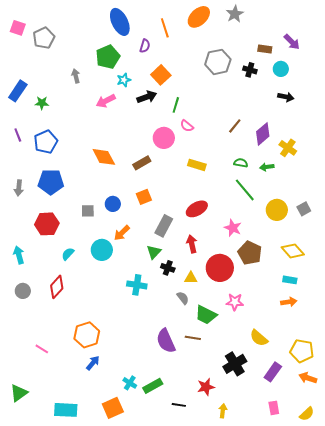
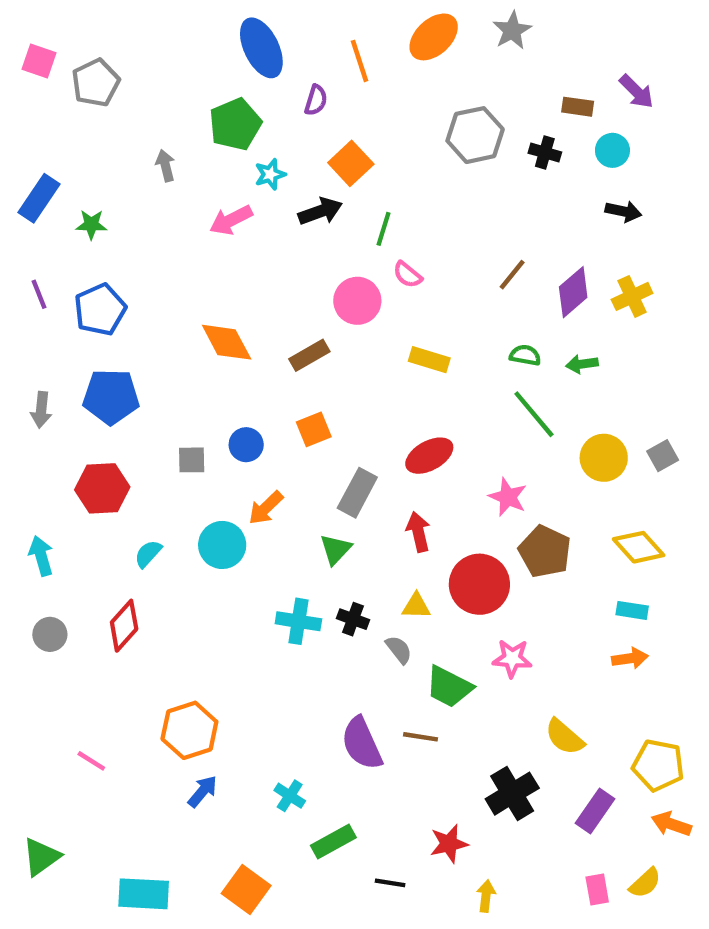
yellow cross: (288, 148) -> (632, 296), moved, turned 30
black cross: (168, 268) -> (353, 619), moved
cyan cross: (130, 383) -> (290, 796), moved
orange square: (113, 408) -> (246, 889), turned -30
yellow semicircle: (307, 414) -> (645, 883), moved

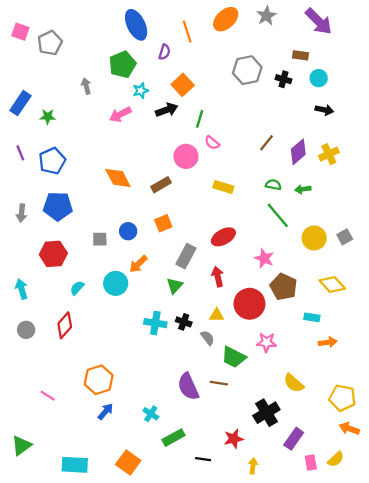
purple arrow: (636, 91) -> (319, 21), moved, size x1.5
cyan rectangle: (632, 610) -> (312, 317), moved
purple rectangle: (595, 811) -> (294, 439), moved

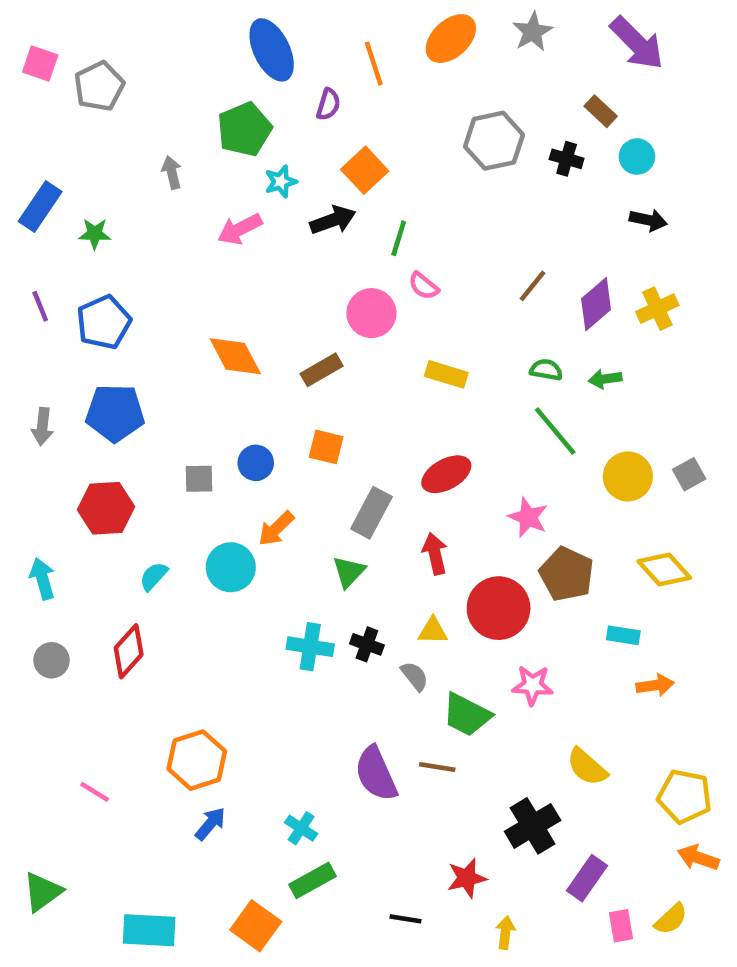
brown rectangle: (301, 55) -> (601, 111), turned 35
orange square: (163, 223) -> (326, 447), turned 36
green rectangle: (174, 438) -> (312, 880), moved

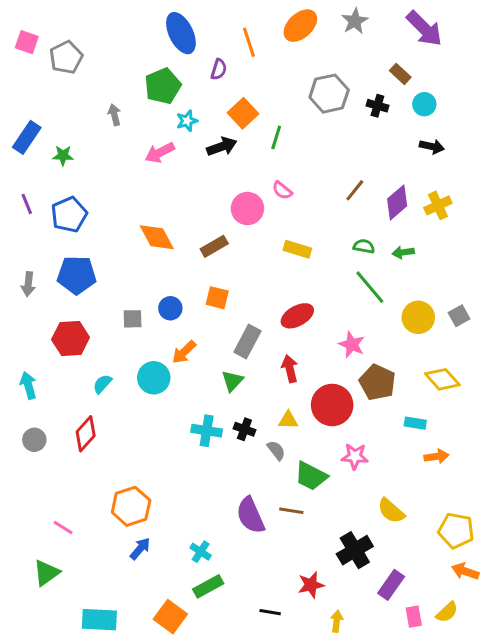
green line: (399, 238) -> (276, 137), moved
green triangle: (42, 892) -> (46, 573), moved

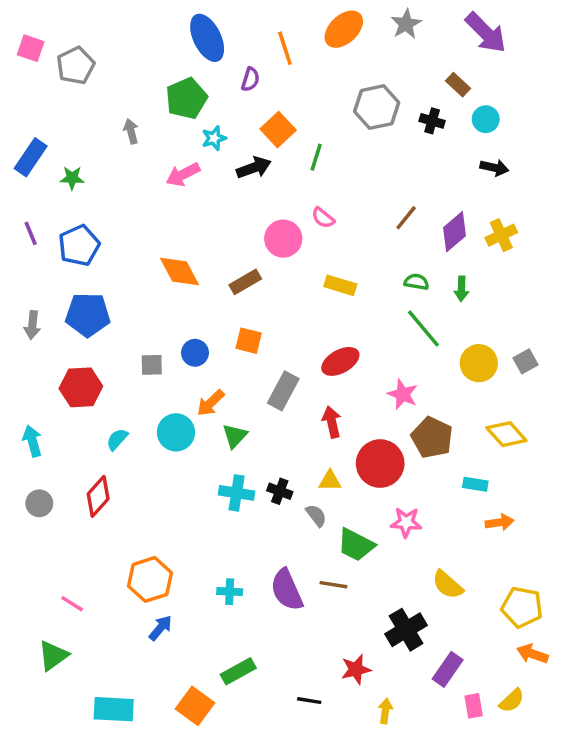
green arrow: (403, 252) -> (461, 289), turned -80
green triangle: (232, 381) -> (235, 436), moved
cyan cross: (201, 552) -> (230, 592), moved, turned -30

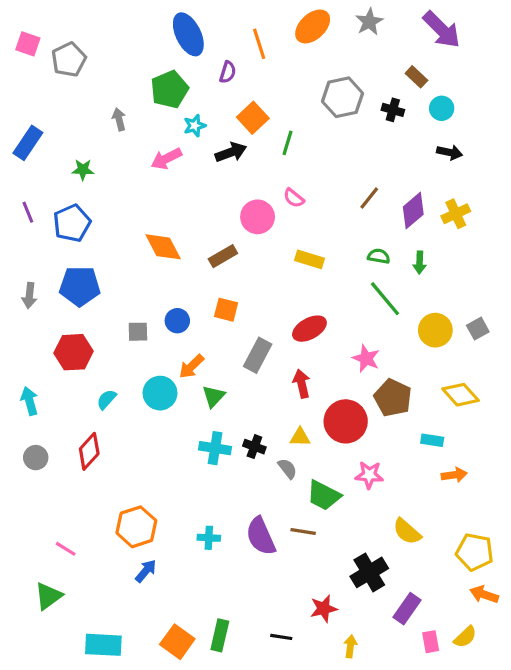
green star: (72, 178) -> (83, 170), moved
green rectangle: (238, 671) -> (220, 635), moved, turned -48

